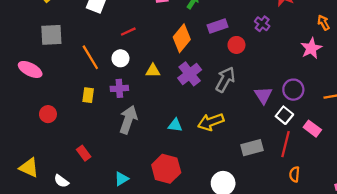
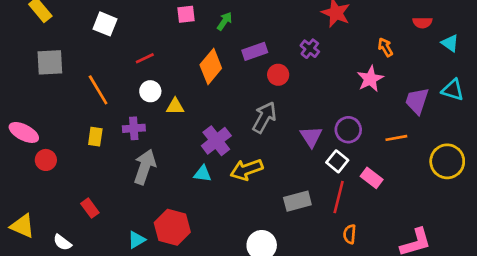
white circle: (120, 58) -> (150, 91), moved
pink ellipse: (30, 69) -> (24, 132), moved
purple cross: (190, 74) -> (216, 141), moved
red hexagon: (166, 169) -> (172, 227), moved

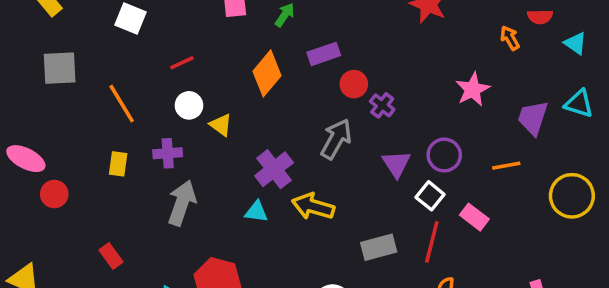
orange arrow: (385, 47) -> (510, 38), moved
purple cross: (310, 49) -> (382, 105), moved
yellow triangle: (175, 106) -> (221, 125), turned 36
yellow arrow: (247, 170) -> (313, 206), turned 36

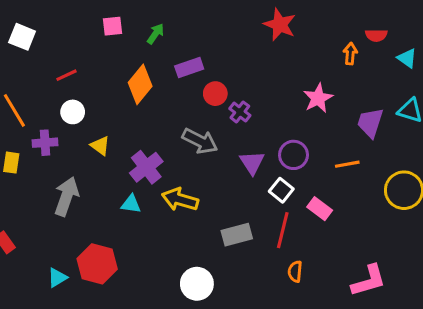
orange arrow: (510, 38) -> (350, 54), turned 35
yellow triangle: (221, 125) -> (100, 146), moved
gray arrow: (336, 139) -> (200, 141), turned 88
purple cross: (168, 153) -> (45, 143), moved

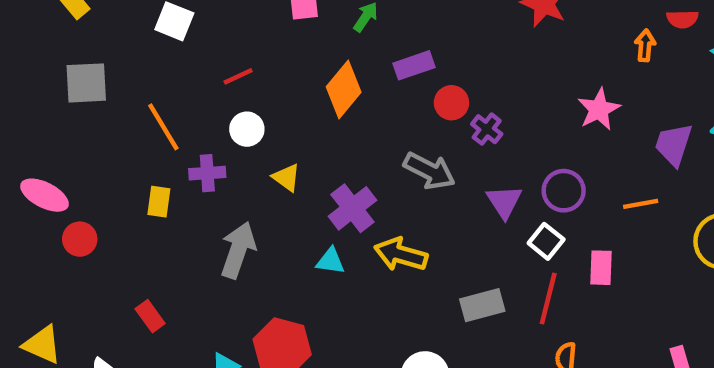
pink rectangle: (320, 209) -> (601, 268), turned 55

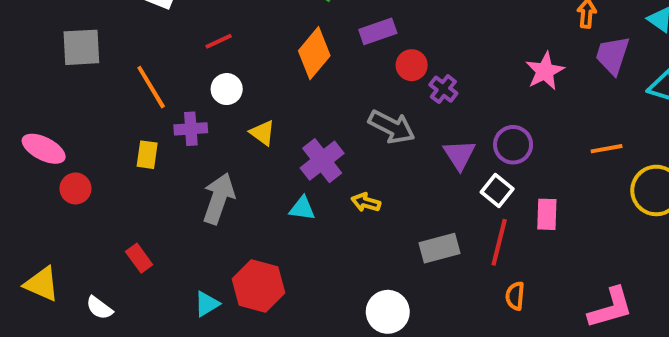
purple trapezoid: (674, 144) -> (613, 55), moved
orange line: (641, 204) -> (607, 149), moved
yellow arrow: (401, 254) -> (366, 202), size x0.6

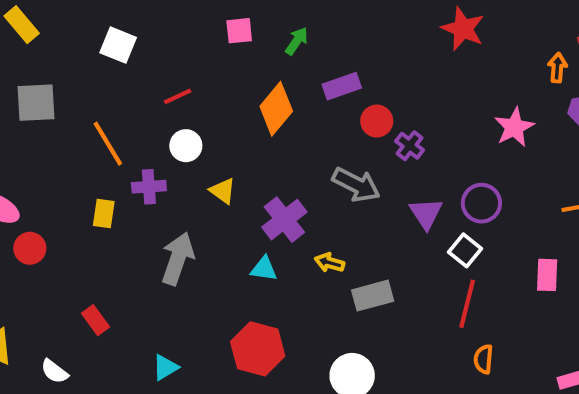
pink rectangle: (547, 214) -> (547, 275), moved
gray rectangle: (439, 248) -> (373, 296), moved
red hexagon: (258, 286) -> (258, 349), moved

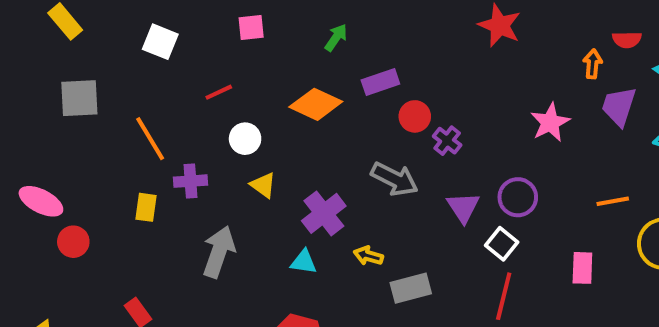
pink square: (239, 31) -> (251, 28), moved
orange diamond: (276, 109) -> (316, 104), turned 75
white circle: (186, 146) -> (245, 139), moved

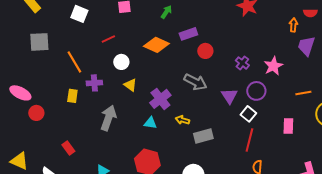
pink star: (550, 122) -> (273, 66), moved
purple cross: (447, 141) -> (242, 63), moved

